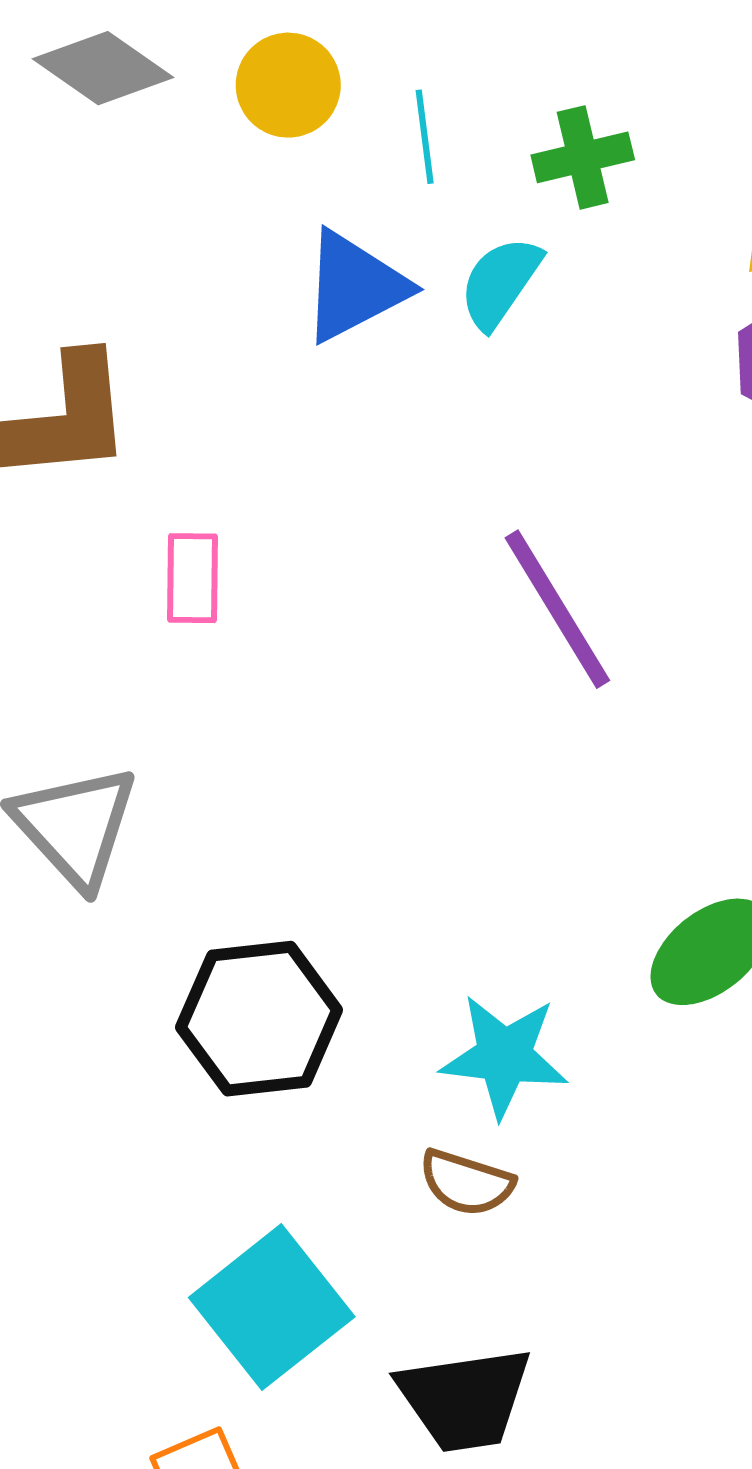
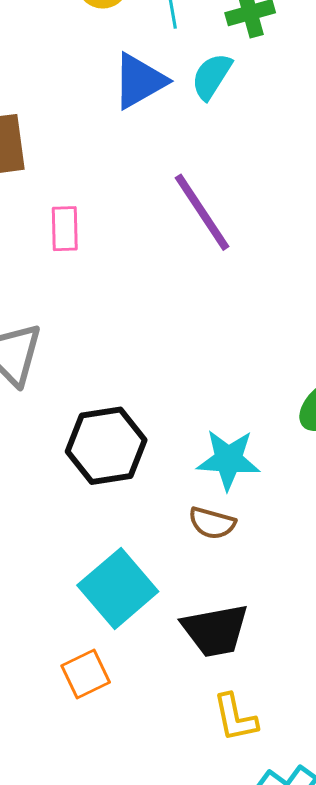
purple line: (557, 609) -> (202, 212), moved

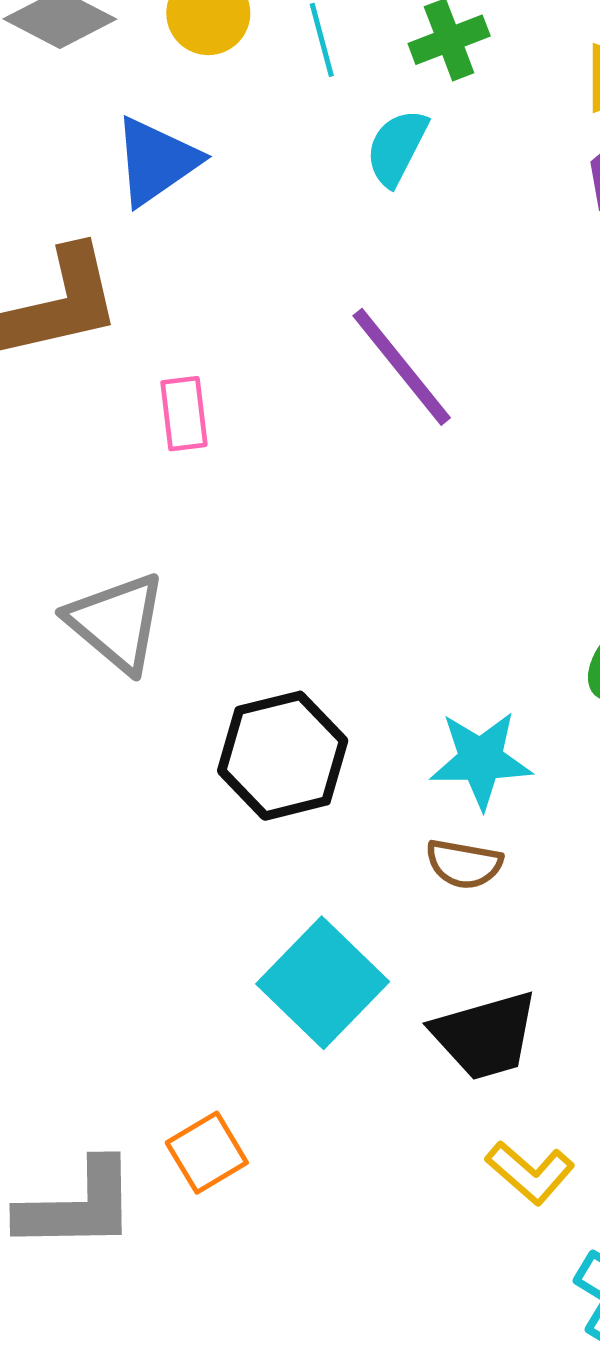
blue triangle: (139, 81) -> (156, 161), moved
orange square: (86, 674) -> (207, 1153), moved
yellow L-shape: (235, 718) -> (530, 1173), turned -32

